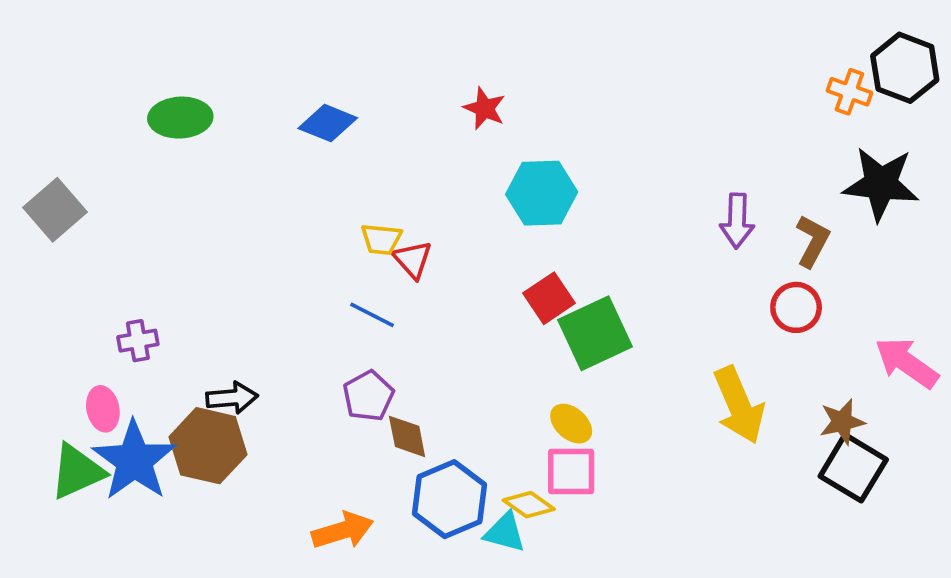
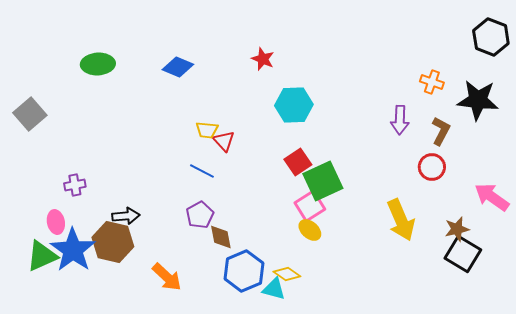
orange cross: (849, 92) -> (432, 82), moved
pink square: (571, 471) -> (310, 206), moved, turned -32
orange arrow: (343, 530) -> (167, 277), moved, turned 60

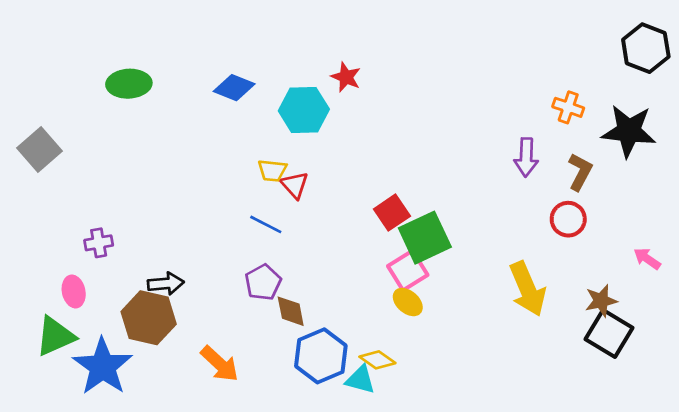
cyan hexagon: (294, 105) -> (304, 110), moved
pink arrow: (492, 197) -> (647, 259), size x0.6
blue star: (73, 250) -> (103, 366), moved

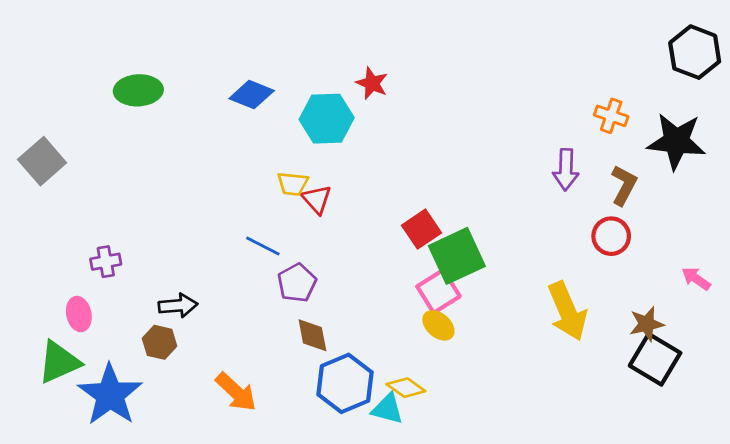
blue line: (266, 224) -> (263, 246), moved
purple pentagon: (263, 282) -> (297, 283), moved
brown hexagon: (149, 318) -> (160, 342), size x0.6

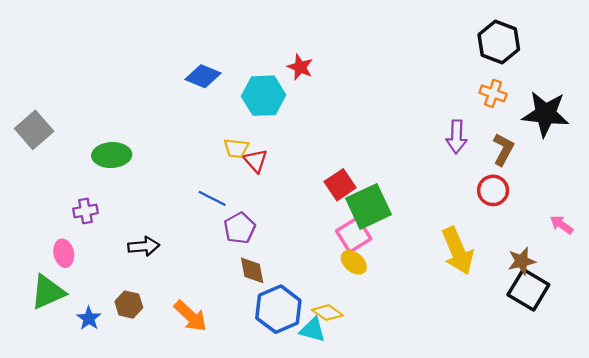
black hexagon: (695, 52) -> (499, 42), moved
green ellipse: (138, 90) -> (112, 155), moved
brown hexagon: (160, 342) -> (129, 305), moved
blue star: (110, 395) -> (89, 318), size x0.5

